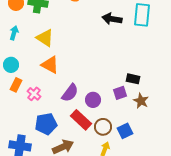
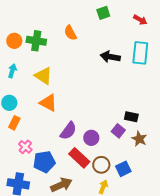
purple square: (120, 93) -> (118, 131), turned -32
pink cross: (34, 94) -> (25, 147), moved

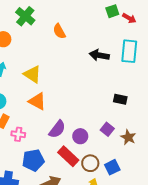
green square: (103, 13) -> (112, 11), moved
green cross: (36, 41) -> (25, 16), moved, turned 30
black rectangle: (131, 117) -> (120, 99), moved
pink cross: (25, 147) -> (18, 134), moved, turned -32

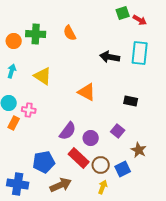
green cross: (25, 16) -> (36, 34), moved, turned -36
orange triangle: (37, 101) -> (87, 92), moved
pink cross: (18, 134) -> (29, 110), moved
brown star: (128, 137) -> (139, 150), moved

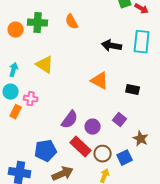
cyan arrow: (12, 71) -> (14, 70), moved
orange triangle: (87, 92) -> (100, 81), moved

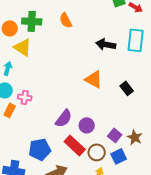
yellow triangle: (45, 65) -> (23, 47), moved
black rectangle: (133, 90) -> (127, 88), turned 40
purple square: (120, 120) -> (115, 135), moved

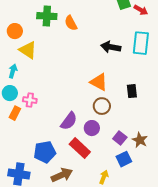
green cross: (32, 21) -> (47, 16), moved
black rectangle: (127, 88) -> (132, 91), turned 32
brown circle: (97, 152) -> (102, 106), moved

